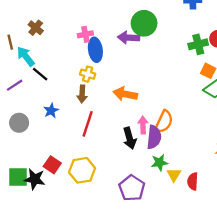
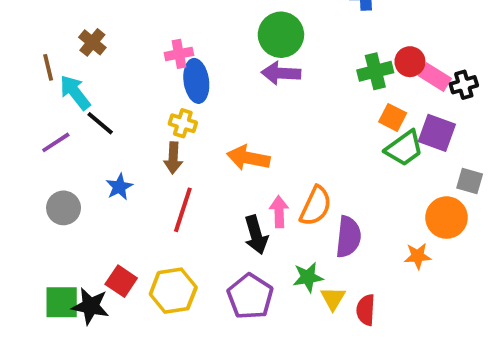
purple arrow: (129, 38) -> (281, 73), moved
purple semicircle: (154, 137) -> (348, 237), moved
purple pentagon: (132, 188) -> (250, 296), moved

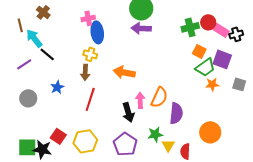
orange circle: (447, 218) -> (210, 132), moved
orange star: (418, 256) -> (212, 84), moved

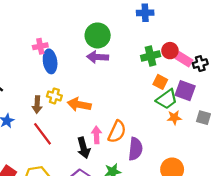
yellow cross: (90, 54) -> (54, 96), moved
red line: (90, 99) -> (42, 134), turned -55

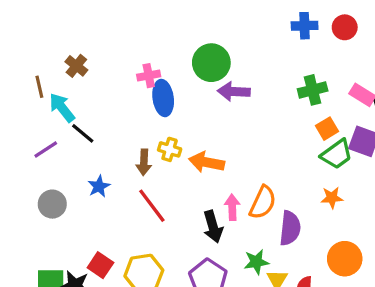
green circle: (98, 35) -> (211, 63), moved
red circle: (170, 51) -> (345, 27), moved
orange square: (160, 82) -> (327, 129), turned 32
orange star: (174, 118) -> (332, 198), moved

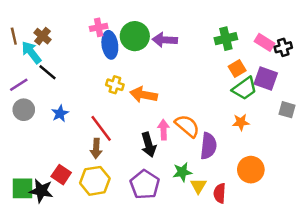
green circle: (211, 63) -> (135, 36), moved
brown cross: (76, 66) -> (42, 36), moved
brown arrow: (144, 162) -> (96, 148), moved
orange semicircle: (263, 202) -> (187, 126), turned -75
gray circle: (52, 204) -> (24, 110), moved

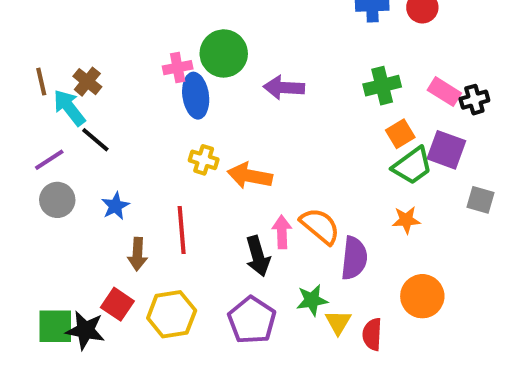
green circle: (135, 36) -> (224, 53), moved
red line: (101, 128) -> (182, 230), turned 32
brown arrow: (96, 148) -> (137, 254), moved

